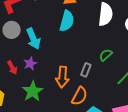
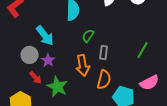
gray circle: (12, 30) -> (30, 55), moved
green semicircle: (106, 55) -> (88, 36), moved
red arrow: (12, 68) -> (35, 78), moved

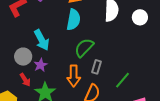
green semicircle: (88, 36) -> (84, 48), size x1.5
green line: (143, 50) -> (122, 80), moved

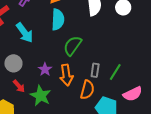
cyan arrow: (42, 40) -> (25, 33), moved
purple star: (40, 65) -> (45, 69), moved
gray rectangle: (97, 67) -> (95, 70), moved

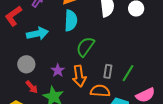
cyan arrow: (25, 33) -> (37, 34), turned -65
orange semicircle: (87, 90) -> (100, 91), turned -102

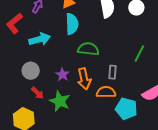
green semicircle: (85, 47) -> (88, 49), turned 65
green line: (128, 73) -> (139, 54), moved

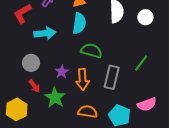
gray rectangle: (112, 72) -> (112, 77), size x1.6
orange semicircle: (106, 92) -> (88, 112), moved

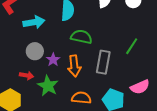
gray circle: (31, 63) -> (35, 51), moved
red arrow: (34, 86) -> (27, 75), turned -40

